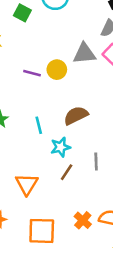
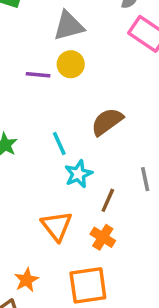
gray triangle: (84, 54) -> (69, 26), moved
cyan star: (61, 147) -> (78, 174), moved
orange cross: (83, 220) -> (103, 237), moved

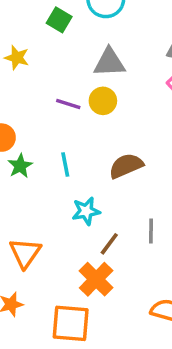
cyan line: (59, 144) -> (65, 165), moved
orange triangle: (57, 226) -> (25, 253), moved
orange cross: (103, 237) -> (96, 279), size x1.4

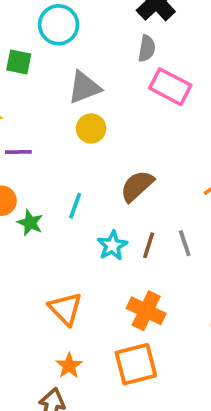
purple line: (68, 104) -> (18, 152), moved
cyan line: (65, 165) -> (75, 206), turned 50
brown line: (109, 244) -> (149, 245), moved

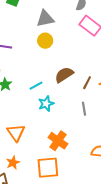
cyan line: (75, 206) -> (36, 86), moved, turned 32
brown line: (149, 245) -> (87, 83), moved

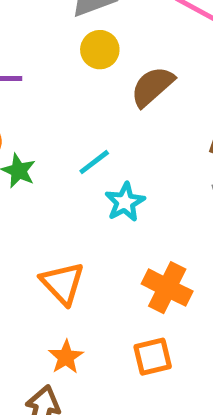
brown semicircle: (64, 75) -> (152, 86), moved
orange square: (48, 168) -> (153, 357), size x0.7

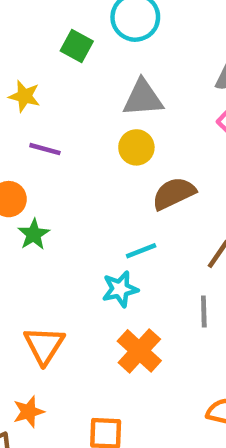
cyan line: (94, 162) -> (141, 251), moved
orange cross: (167, 288) -> (139, 351), moved

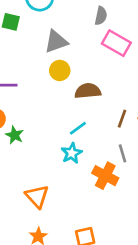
brown semicircle: (174, 193) -> (88, 91), turned 35
orange cross: (139, 351) -> (105, 176), moved

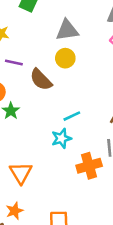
brown semicircle: (88, 91) -> (41, 80), moved, turned -140
orange cross: (105, 176) -> (89, 166), turned 35

